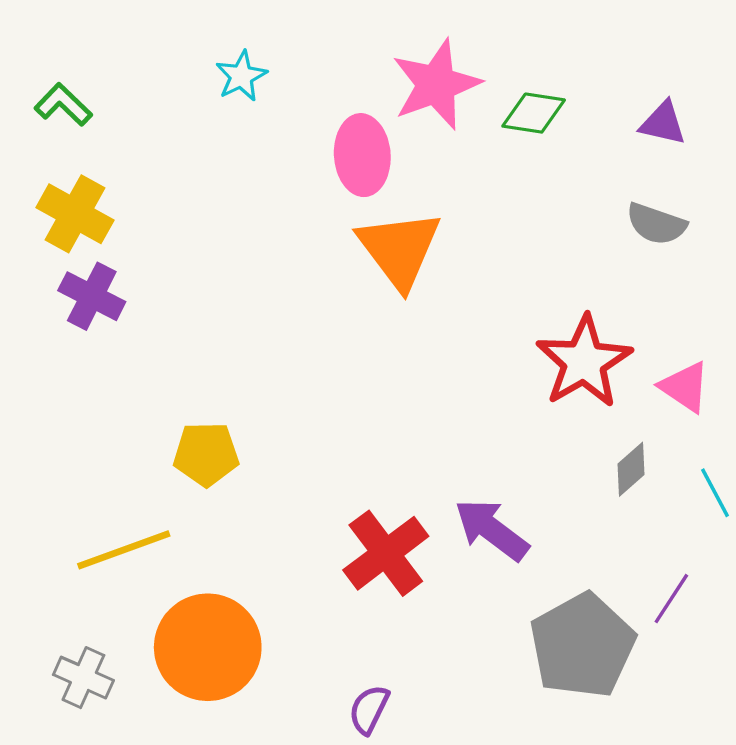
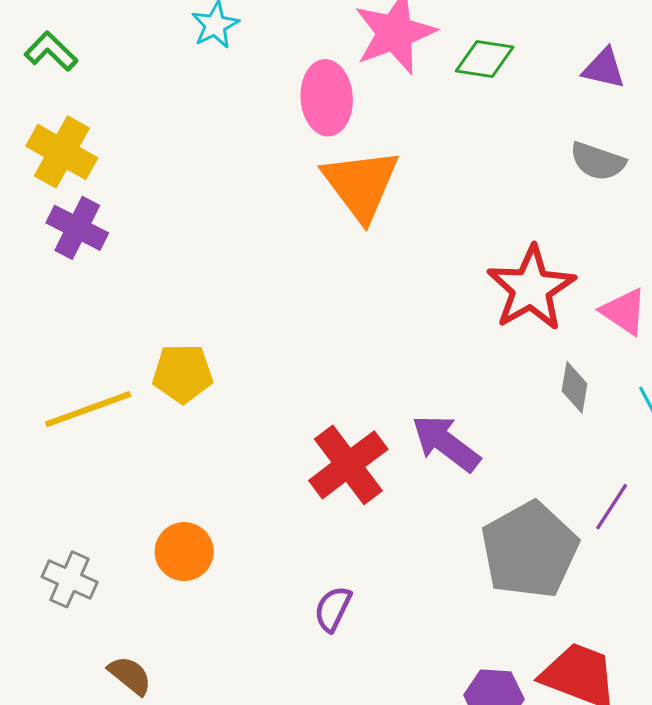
gray diamond: (631, 469) -> (574, 387), turned -39
yellow line: (124, 550) -> (88, 409), moved
orange circle: (208, 647) -> (184, 552), size x0.6

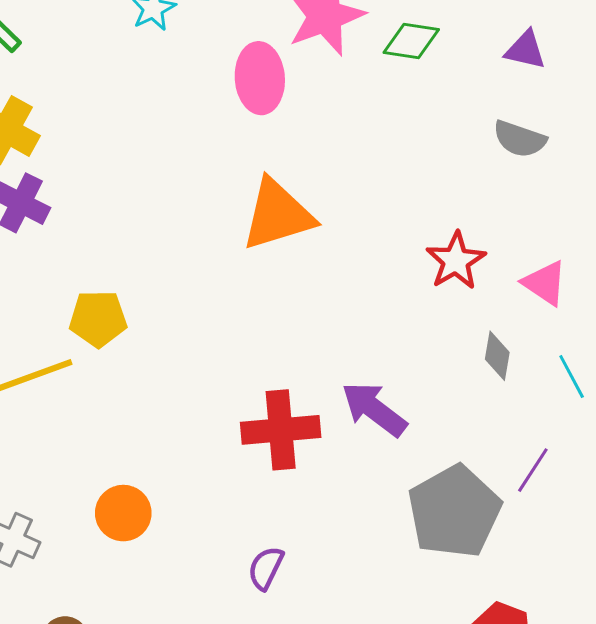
orange triangle: (361, 184) -> (278, 215), moved, turned 50
red star: (531, 288) -> (456, 261), size x0.7
yellow pentagon: (183, 373) -> (98, 319), moved
red cross: (348, 465) -> (281, 430), turned 32

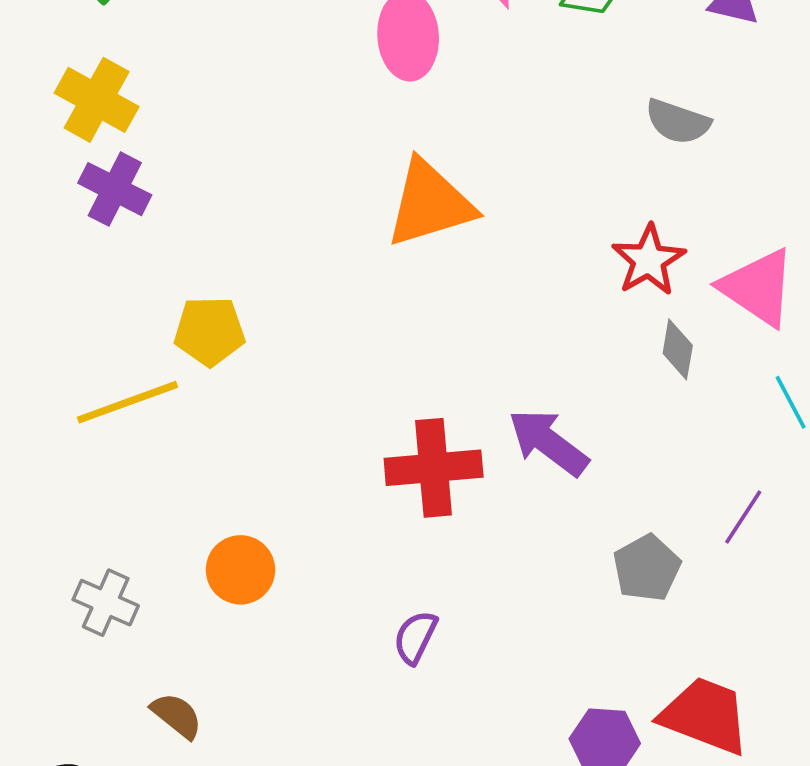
gray semicircle: (520, 139) -> (678, 122), moved
pink triangle: (545, 283) -> (758, 287), size x1.4
gray diamond: (497, 356) -> (678, 349), moved
gray pentagon: (454, 512) -> (647, 568), size x0.6

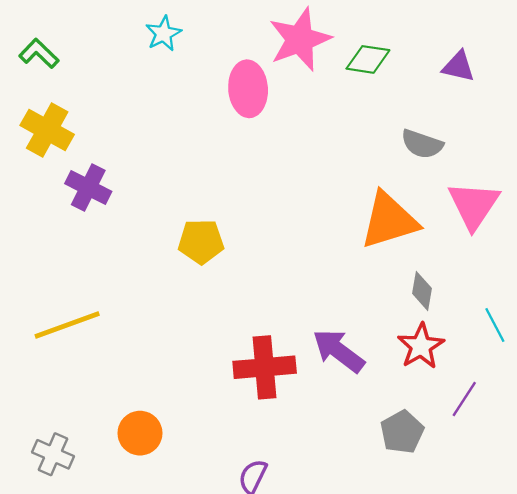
purple cross: (115, 189) -> (88, 188), moved
orange triangle: (430, 204) -> (389, 220), moved
red star: (649, 260) -> (421, 346), moved
pink triangle: (758, 287) -> (474, 205), moved, turned 30
yellow pentagon: (210, 331) -> (201, 242), moved

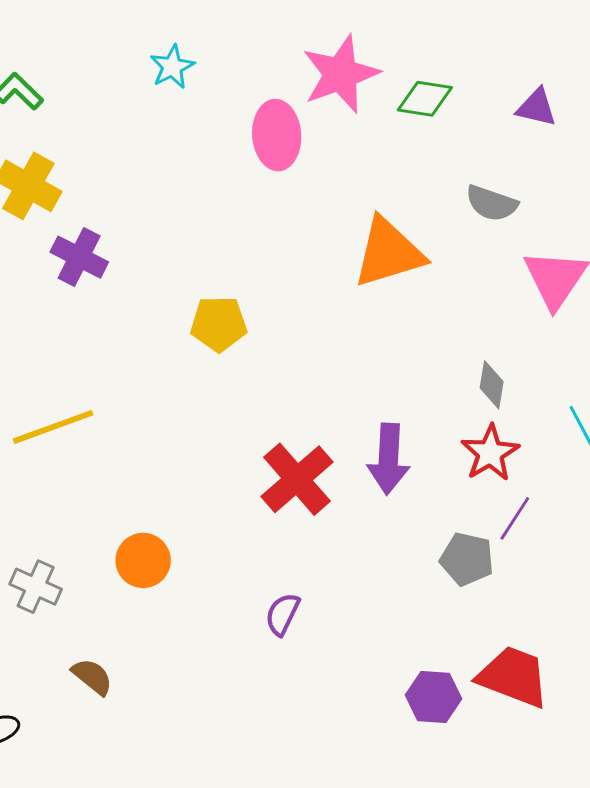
orange triangle: (389, 220) -> (388, 253), moved
purple arrow: (339, 351) -> (388, 459), turned -124
red cross: (265, 367) -> (297, 479), turned -36
purple line: (464, 399) -> (515, 518), moved
gray pentagon: (402, 432) -> (467, 559), turned -30

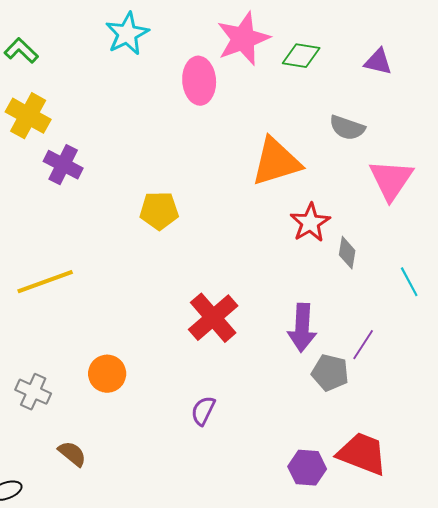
cyan star: (172, 67) -> (127, 34), size x1.4
red star: (490, 453) -> (310, 223), moved
purple arrow: (388, 459) -> (302, 328), moved

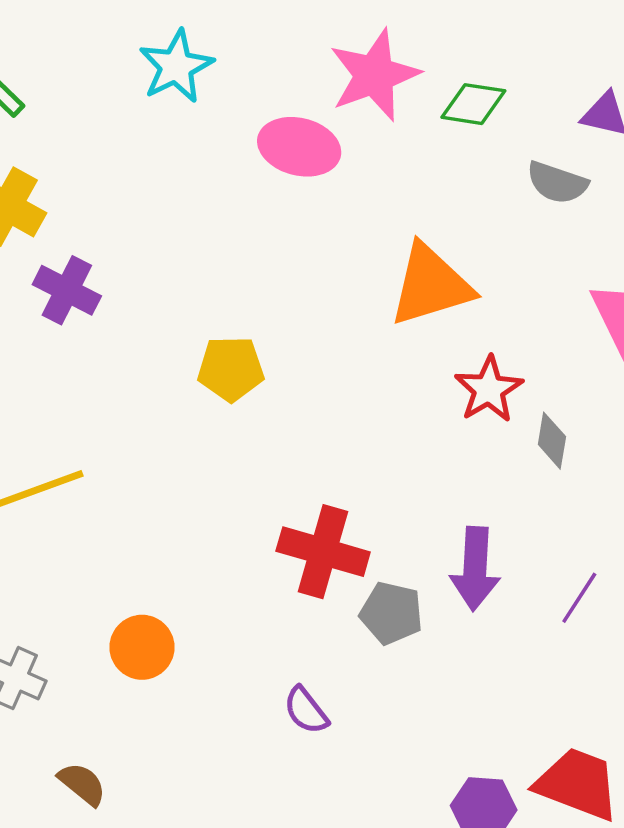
pink ellipse: (199, 81) -> (299, 147), turned -72
gray semicircle: (347, 128) -> (557, 183), moved
red cross: (213, 318) -> (323, 552), turned -33
gray pentagon: (330, 373) -> (391, 613), moved
purple semicircle: (203, 411) -> (306, 710), turned -64

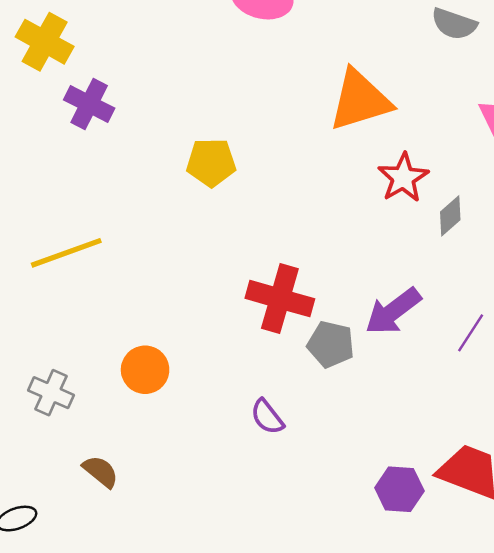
gray diamond: (552, 441) -> (450, 216), turned 39
purple arrow: (475, 569) -> (393, 311), turned 50

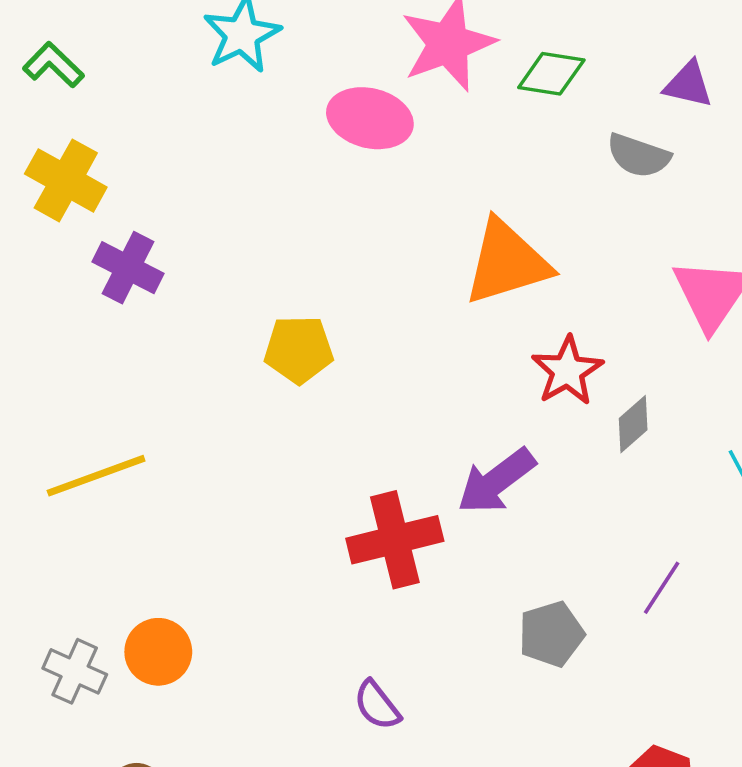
red cross: (280, 299) -> (395, 540), turned -30
purple arrow: (393, 311) -> (496, 481), moved
gray pentagon: (331, 344) -> (551, 634), moved, turned -30
orange circle: (145, 370) -> (158, 652), moved

